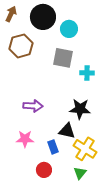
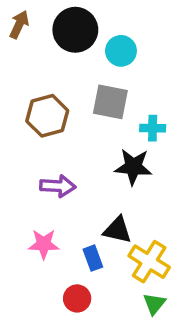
brown hexagon: (21, 46) -> (47, 116), moved
black star: (80, 109) -> (133, 167), moved
green triangle: (80, 173) -> (154, 304), moved

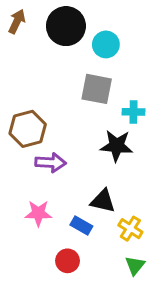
brown hexagon: (47, 116) -> (28, 129), moved
blue rectangle: (93, 258) -> (81, 226), turned -40
yellow cross: (149, 262) -> (130, 229), size x0.7

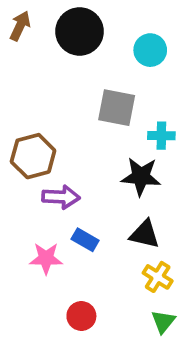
cyan circle: (106, 44) -> (150, 50), moved
black triangle: (103, 201) -> (145, 234), moved
blue rectangle: (81, 226) -> (85, 240), moved

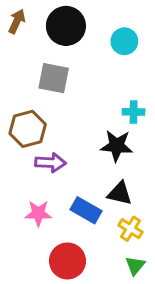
gray square: (117, 108) -> (54, 78), moved
blue rectangle: (85, 240) -> (86, 210), moved, size x1.4
red circle: (81, 316) -> (67, 261), size x1.5

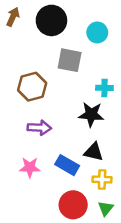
gray square: (54, 78) -> (70, 60), moved
brown hexagon: (28, 129) -> (32, 87), moved
yellow cross: (130, 229) -> (102, 180), turned -30
red circle: (67, 261) -> (73, 205), moved

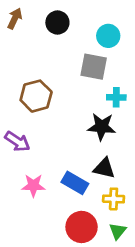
black circle: (51, 20) -> (57, 23), size x0.7
gray square: (70, 60) -> (94, 67), moved
purple arrow: (39, 128) -> (17, 141), moved, turned 30

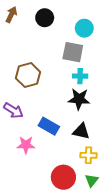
cyan cross: (116, 97) -> (80, 76), moved
blue rectangle: (75, 183) -> (49, 126), moved

